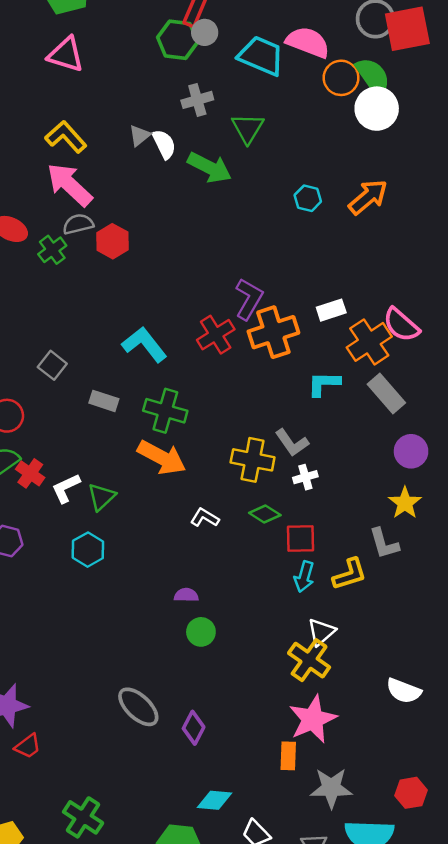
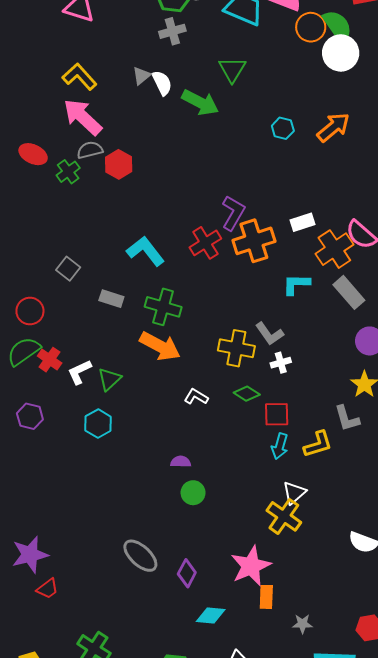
gray cross: (197, 100) -> (172, 31), moved
pink star: (313, 719) -> (251, 566), moved
gray star: (331, 788) -> (302, 624), size x0.6
cyan diamond: (214, 800) -> (211, 616), moved

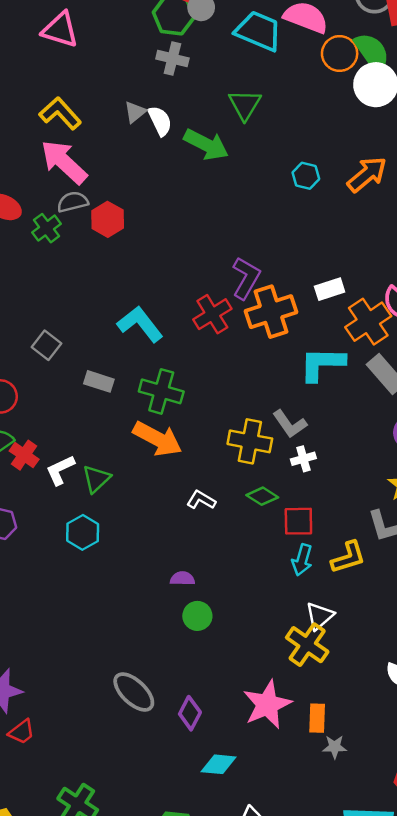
gray cross: (172, 31) -> (172, 58), turned 30
cyan L-shape: (296, 284) -> (322, 364), size x1.4
orange rectangle: (266, 597) -> (317, 718), moved
gray star: (302, 624) -> (335, 747), moved

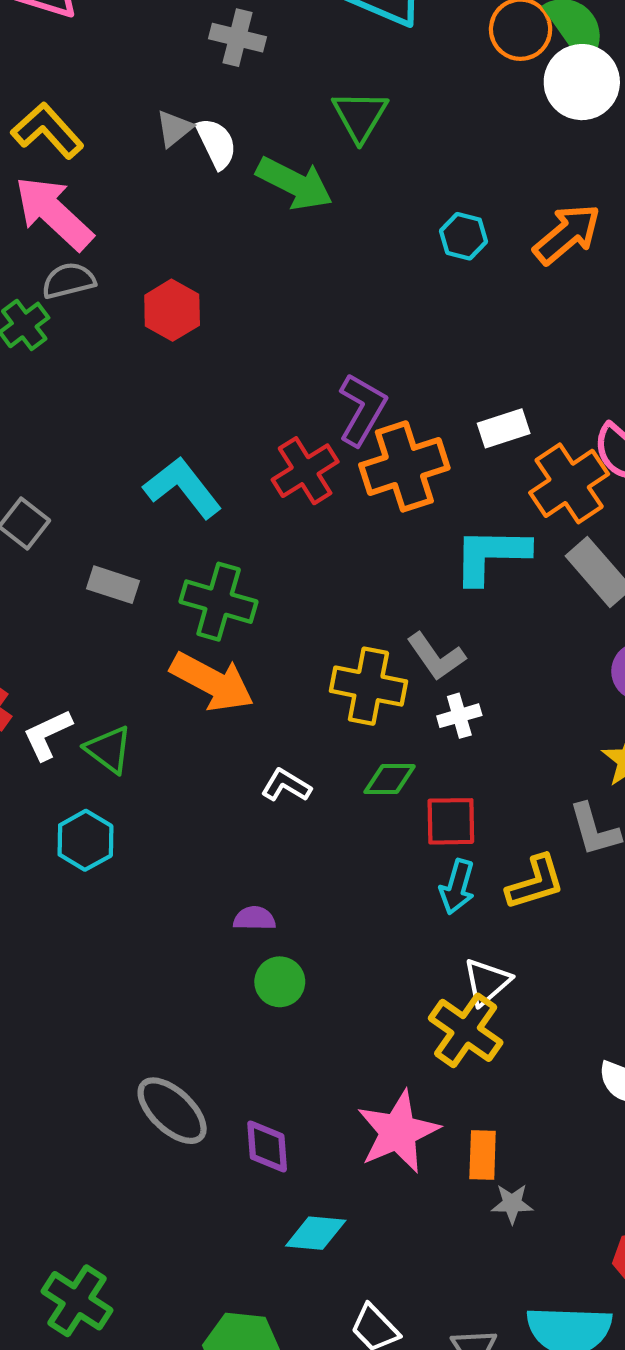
red hexagon: (108, 219) -> (172, 310), moved
green triangle: (96, 479) -> (109, 749), turned -40
green diamond: (262, 496) -> (390, 779), turned -32
purple diamond: (190, 713) -> (267, 1147), turned -32

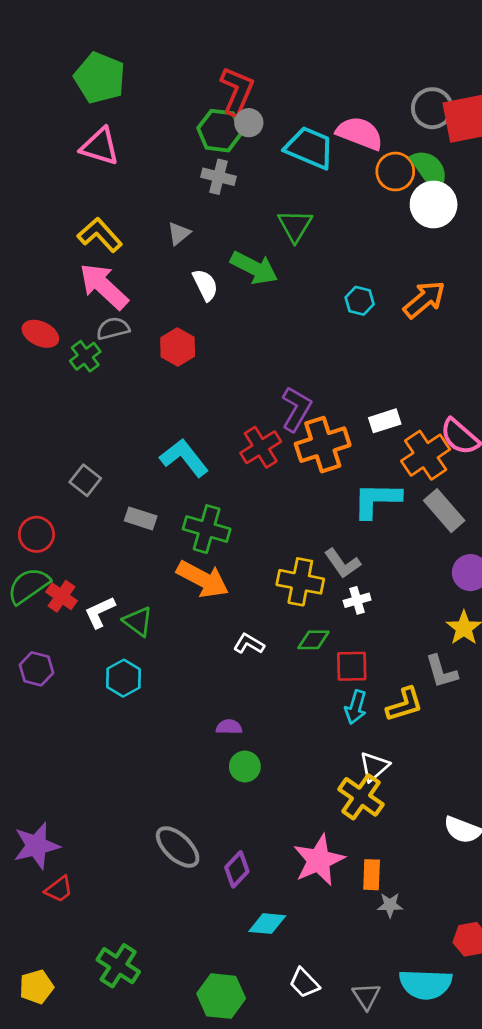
white semicircle: (216, 143) -> (205, 285), moved
purple diamond: (267, 1147) -> (237, 869), turned 48

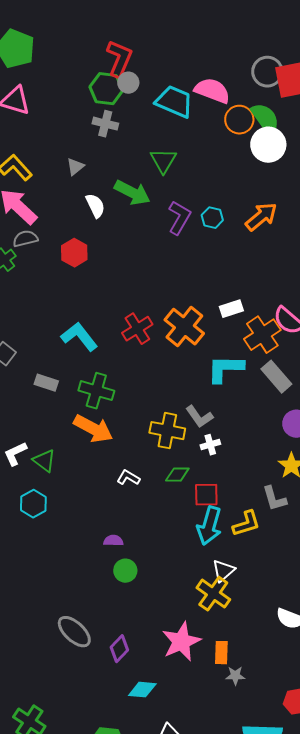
purple L-shape: (296, 409) -> (179, 218), moved
orange cross: (323, 445) -> (184, 327), turned -33
cyan arrow: (356, 707) -> (209, 526), size x1.5

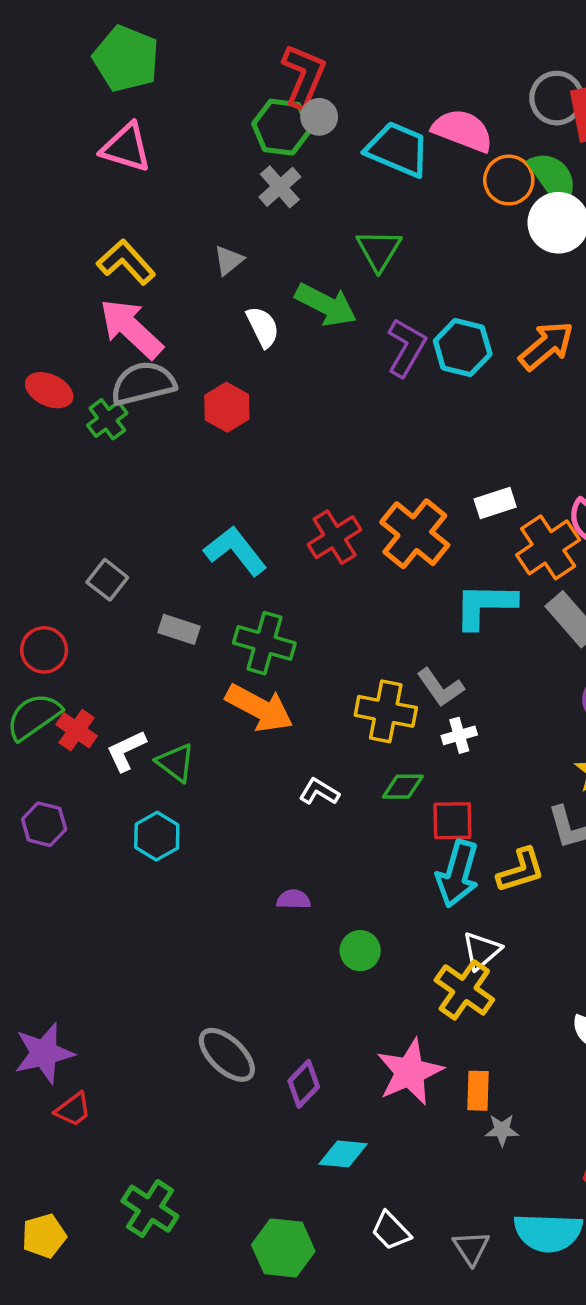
gray cross: (105, 124) -> (280, 187), turned 35
cyan hexagon: (212, 218) -> (463, 347), size x1.5
gray semicircle: (25, 239) -> (143, 383), size x1.5
green circle: (125, 571) -> (360, 951), moved

